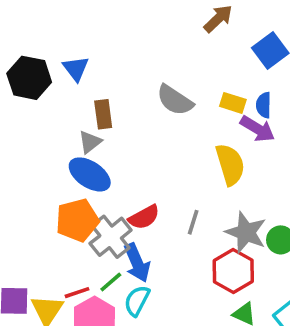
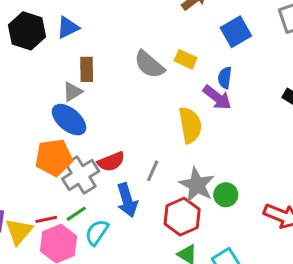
blue triangle: (76, 68) -> (68, 27), turned 35
yellow rectangle: (233, 103) -> (186, 59), moved
blue arrow: (137, 263) -> (127, 200), moved

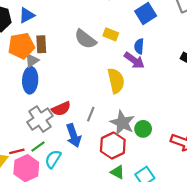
blue ellipse: (69, 120) -> (30, 80), turned 55
orange pentagon: (54, 157) -> (21, 46), moved

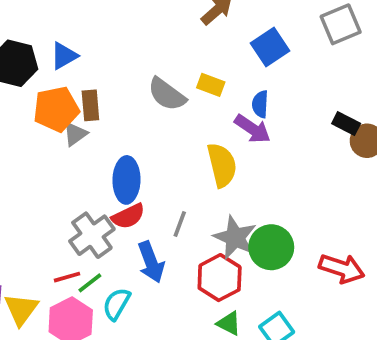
blue ellipse: (30, 80) -> (126, 180), moved
green circle: (143, 129) -> (271, 247), size x1.5
red line: (17, 151) -> (67, 277), moved

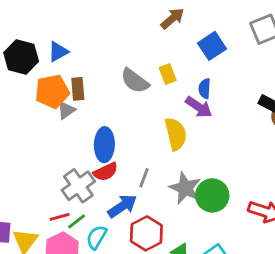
yellow rectangle: (211, 85) -> (168, 74), turned 48
blue arrow: (151, 262) -> (122, 206), turned -104
red hexagon: (220, 278) -> (146, 233), moved

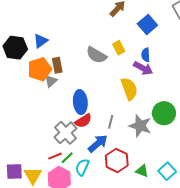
green circle: (212, 195) -> (164, 113), moved

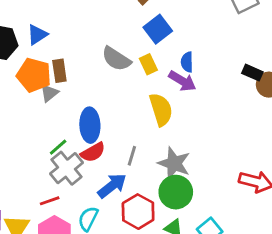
blue square: (147, 24) -> (158, 29), moved
yellow rectangle: (119, 48) -> (148, 64), moved
orange pentagon: (40, 69) -> (34, 75), turned 30
green circle: (164, 113) -> (176, 192), moved
green line: (67, 158) -> (58, 147), moved

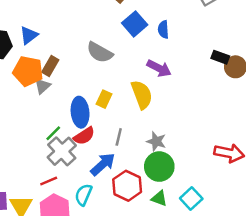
blue semicircle: (187, 62) -> (163, 29), moved
yellow rectangle: (148, 64) -> (104, 99), moved, turned 54
brown rectangle: (59, 71) -> (50, 66), turned 42
gray star: (174, 163) -> (156, 141), size x0.7

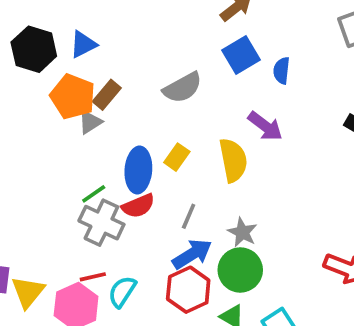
gray semicircle: (100, 52) -> (183, 88), turned -68
gray cross: (62, 151) -> (101, 223), turned -32
blue arrow: (103, 164) -> (192, 254), moved
red line: (49, 181) -> (93, 277), moved

